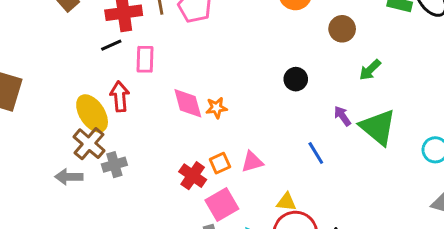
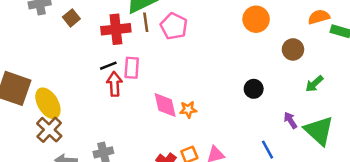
black line: (111, 45) -> (108, 66), moved
red arrow: (120, 96) -> (114, 84), moved
yellow ellipse: (92, 113) -> (48, 103), moved
brown cross: (89, 144) -> (49, 130), moved

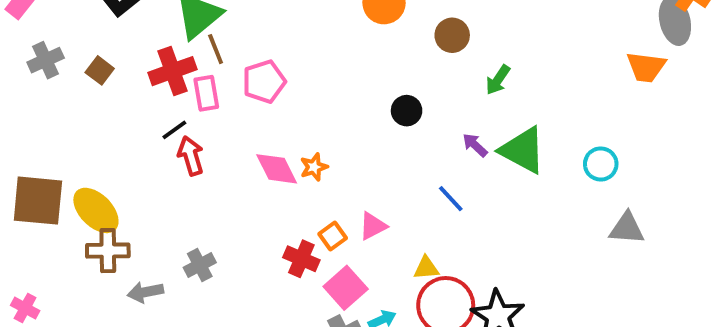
pink pentagon: (174, 26) -> (264, 82), moved, turned -30
pink rectangle: (132, 68) -> (206, 93), moved
brown cross: (49, 130) -> (108, 251), turned -30

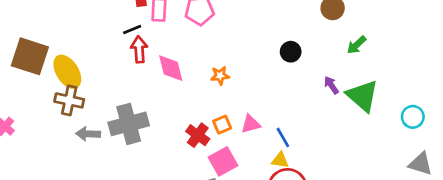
pink diamond: (277, 169) -> (171, 68), moved
blue line: (451, 199) -> (283, 137), moved
gray cross: (200, 265) -> (129, 124), size x1.8

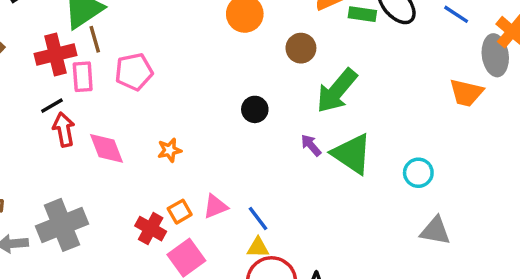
green arrow: (357, 45) -> (337, 91), size x1.8

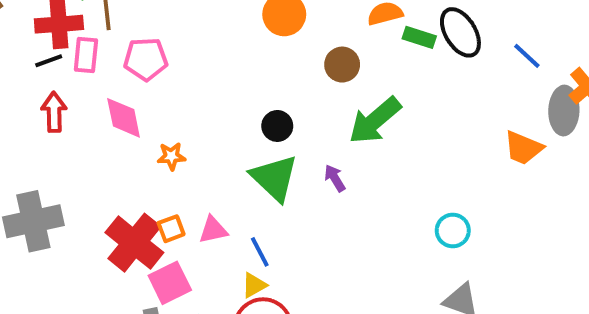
black line: (52, 106) -> (49, 61), moved
pink diamond: (106, 148) -> (124, 118), moved
green triangle: (352, 154) -> (274, 178), moved
red cross: (151, 229) -> (134, 243), size x1.6
yellow triangle: (258, 247) -> (254, 285), turned -40

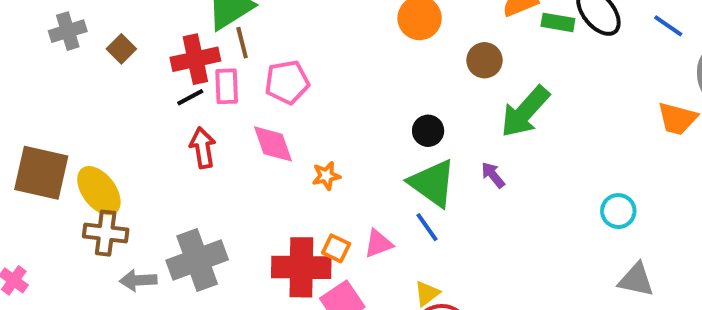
orange square: (171, 229) -> (336, 248), turned -36
red cross: (134, 243) -> (301, 267), turned -30
blue line: (260, 252) -> (427, 227), moved

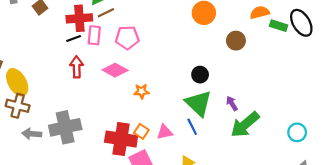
brown line: (242, 43) -> (106, 13), turned 70
green arrow: (525, 112) -> (245, 125), moved
pink diamond: (273, 144) -> (115, 70), turned -50

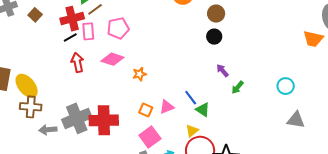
black circle: (200, 75) -> (214, 37), moved
green triangle: (198, 103) -> (203, 110), moved, size x0.6
green arrow: (245, 125) -> (238, 87), size x0.5
red cross: (121, 139) -> (104, 120), moved

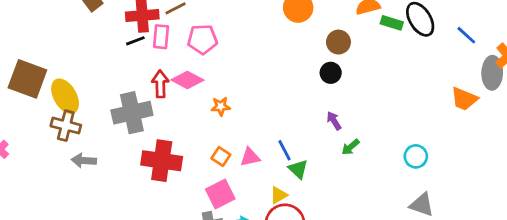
red arrow: (77, 62) -> (160, 84), moved
gray cross: (77, 118) -> (132, 113), moved

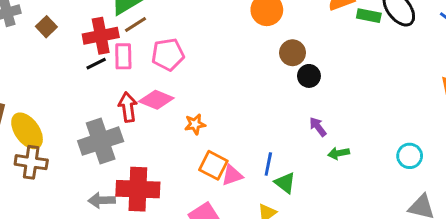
brown circle: (338, 42) -> (293, 53), moved
green arrow: (351, 147) -> (339, 153), turned 36
blue line: (285, 150) -> (268, 164), turned 45
orange square: (221, 156) -> (213, 165), moved, size x1.4
gray arrow: (84, 160) -> (102, 200), moved

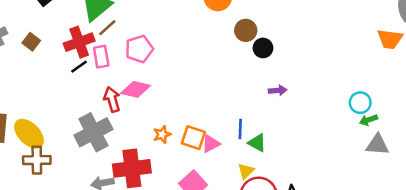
orange star: (195, 124) -> (162, 134), moved
purple arrow: (318, 127) -> (278, 90), turned 132
green arrow: (339, 153) -> (368, 120), moved

